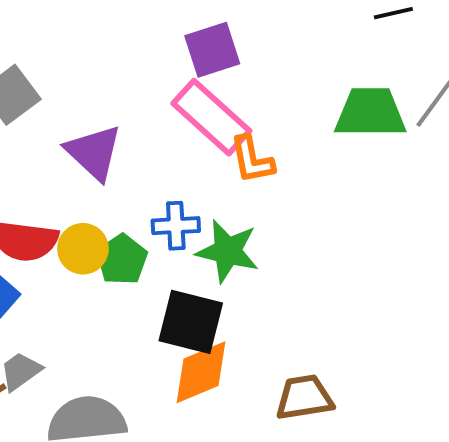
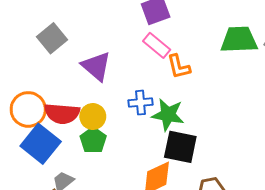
pink rectangle: (211, 117) -> (157, 45), size x0.7
green pentagon: (122, 259) -> (93, 140), moved
black square: (191, 322) -> (180, 147), moved

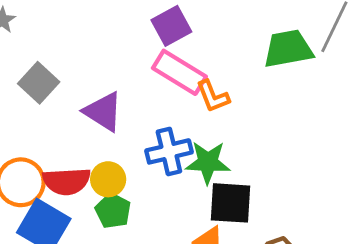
pink rectangle: (157, 45) -> (179, 72), size x1.4
blue cross: (141, 103) -> (169, 151), size x1.4

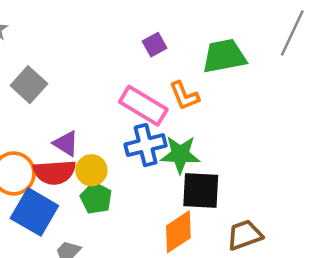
purple square: (171, 26) -> (155, 45), moved, size x0.7
green trapezoid: (288, 49) -> (224, 56), moved
pink rectangle: (179, 72) -> (143, 106), moved
purple triangle: (103, 112) -> (66, 144), moved, size x0.7

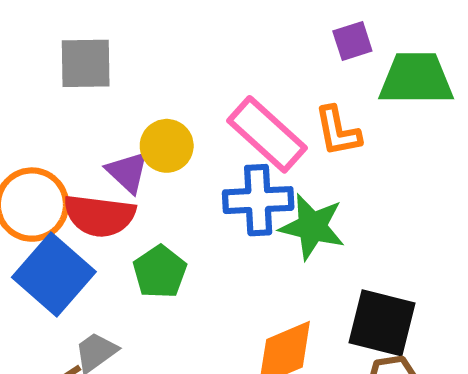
purple square: (155, 45) -> (352, 41), moved
gray square: (29, 85) -> (86, 63), turned 36
yellow circle: (91, 170) -> (167, 146), moved
black square: (201, 191) -> (382, 323), moved

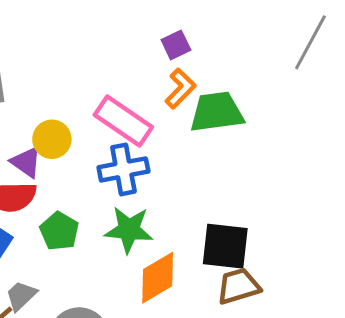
green trapezoid: (416, 79) -> (217, 112), moved
orange L-shape: (338, 131) -> (180, 89), moved, turned -117
green star: (312, 227) -> (129, 230), moved

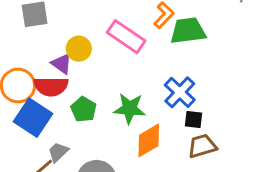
blue cross: (123, 169) -> (180, 92), moved, turned -36
black square: (225, 246) -> (193, 120), size x0.6

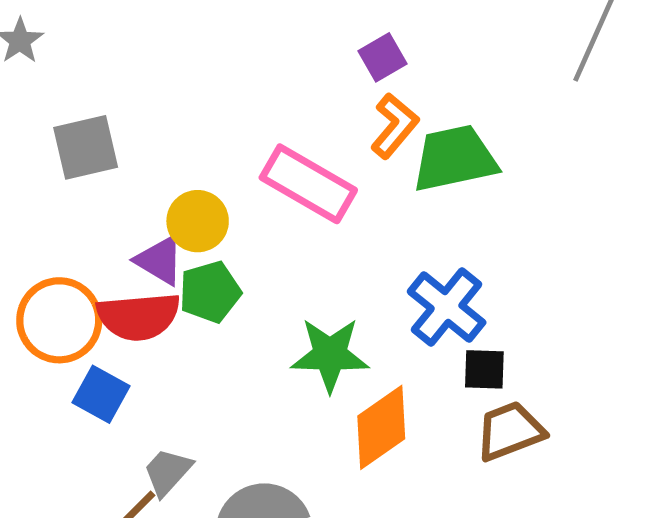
green pentagon: (84, 109) -> (210, 292), moved, turned 30
blue square: (33, 118) -> (101, 394), size x0.6

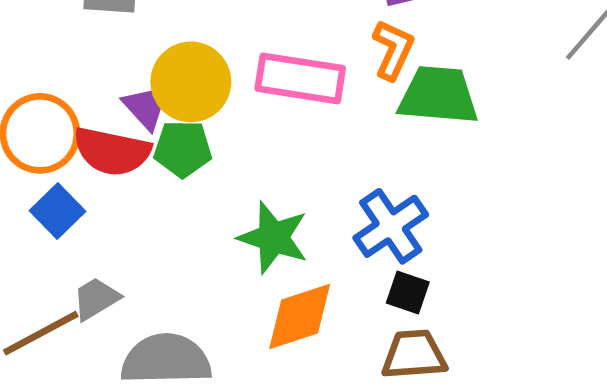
orange L-shape: (394, 126) -> (393, 50), turned -32
pink rectangle: (308, 184) -> (300, 78), turned -38
yellow circle: (198, 221) -> (191, 82), size x1.4

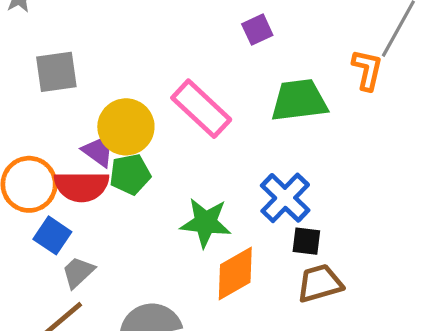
orange L-shape: (393, 50) -> (367, 70), moved
pink rectangle: (300, 78) -> (201, 109), turned 46
gray trapezoid: (96, 299) -> (78, 272), moved

